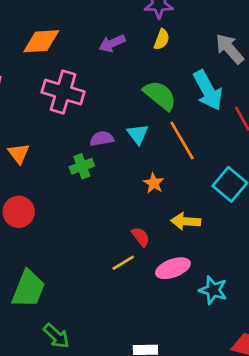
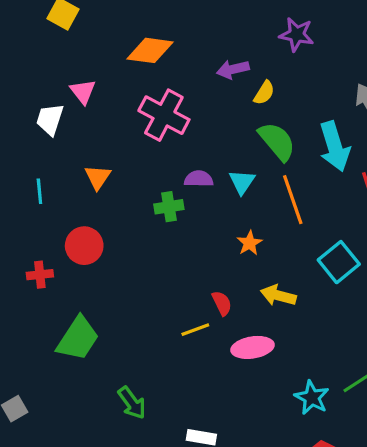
yellow semicircle: (162, 39) -> (264, 93), moved
cyan star: (213, 290) -> (312, 398), moved
green arrow: (56, 336) -> (132, 403), moved

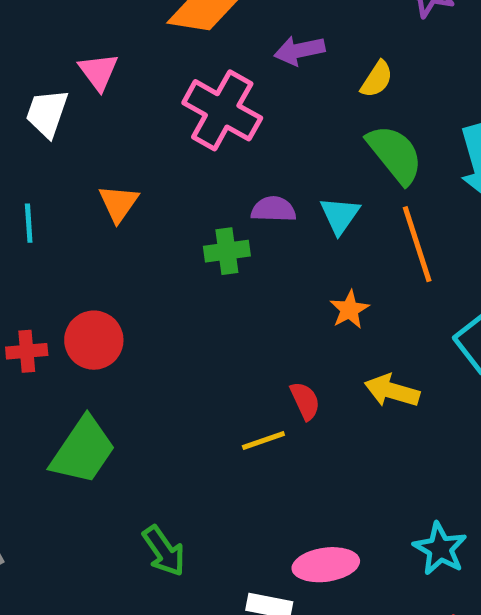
purple arrow: (233, 69) -> (299, 50), moved
red circle: (84, 246) -> (94, 340), moved
pink ellipse: (252, 347) -> (326, 565), moved

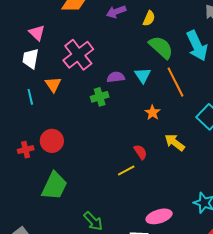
pink cross: (222, 110) -> (78, 55), moved, turned 32
white trapezoid: (47, 113) -> (30, 59), moved
cyan line: (29, 223) -> (30, 97), moved
yellow arrow: (392, 391) -> (175, 142), turned 30

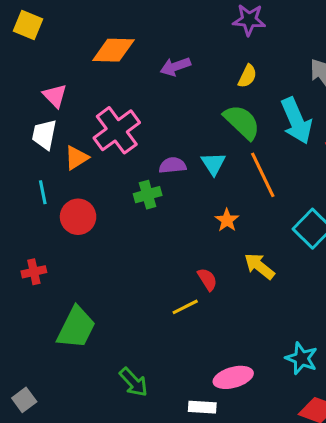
yellow semicircle: (149, 18) -> (247, 76), moved
orange triangle: (53, 84) -> (76, 158), moved, turned 30
red circle: (52, 141) -> (78, 217), moved

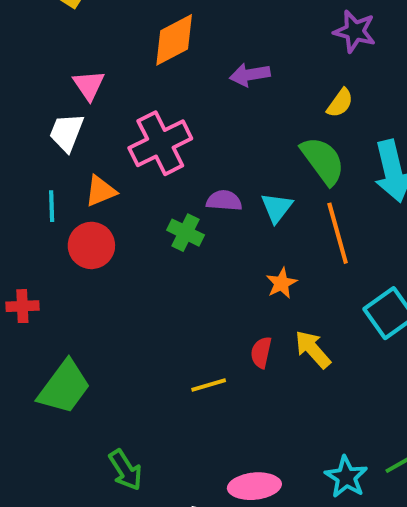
orange diamond: (113, 50) -> (174, 40), turned -39
orange triangle: (76, 158) -> (101, 191), moved
green cross: (148, 195) -> (185, 233), turned 32
red semicircle: (207, 279) -> (261, 352), moved, turned -145

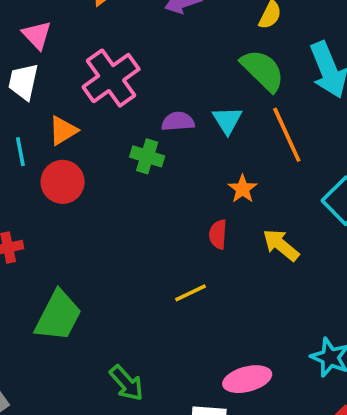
red semicircle: (261, 352) -> (218, 234), moved

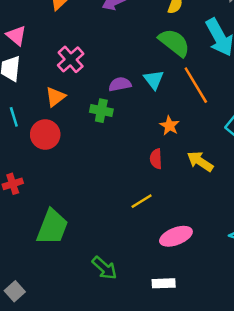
pink cross: (111, 78) -> (71, 59), size x0.7
orange triangle: (63, 131) -> (55, 97), moved
pink ellipse: (247, 379) -> (176, 236), moved

